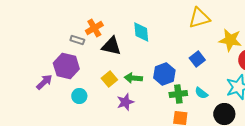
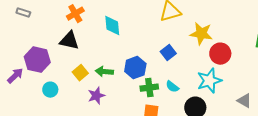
orange cross: (94, 28) -> (75, 14), moved
gray rectangle: (77, 40) -> (23, 13), moved
black triangle: (111, 46) -> (69, 41), moved

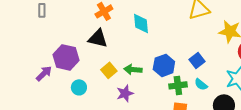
gray rectangle: (23, 13) -> (42, 10), moved, turned 72
blue square: (168, 53) -> (197, 60), moved

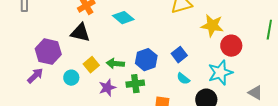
cyan diamond: (141, 23) -> (123, 18), turned -45
purple arrow: (44, 73) -> (35, 76), moved
green cross: (178, 85) -> (135, 84), moved
cyan circle: (79, 87) -> (71, 78), moved

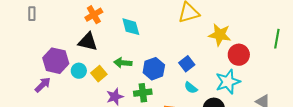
cyan diamond: (123, 18) -> (131, 27), turned 35
green arrow: (115, 64) -> (123, 63), moved
cyan circle: (71, 78) -> (79, 71), moved

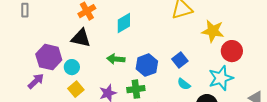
cyan diamond: (131, 27) -> (124, 23), turned 75
yellow square: (99, 74) -> (76, 89), moved

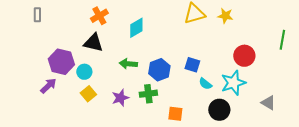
yellow star: (213, 31) -> (225, 16), moved, size x0.7
blue square: (180, 60) -> (192, 65), turned -35
cyan semicircle: (184, 84) -> (205, 84), moved

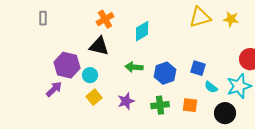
green cross: (148, 94) -> (160, 105), moved
orange square: (175, 114) -> (190, 105), moved

